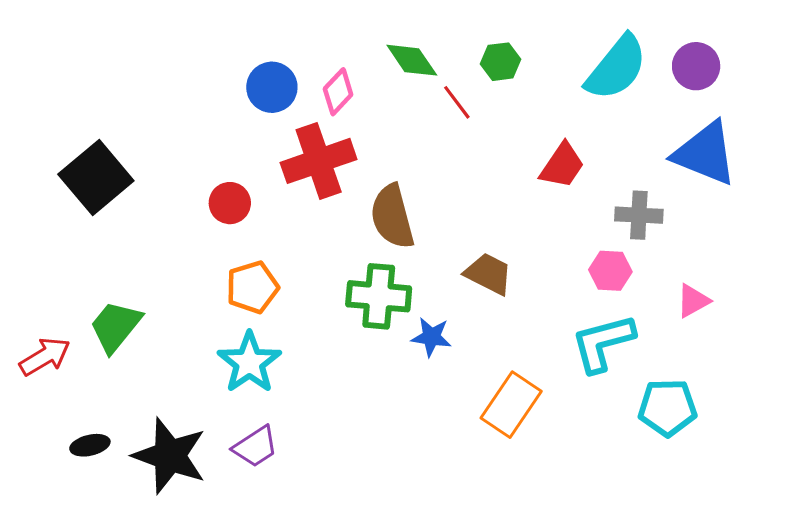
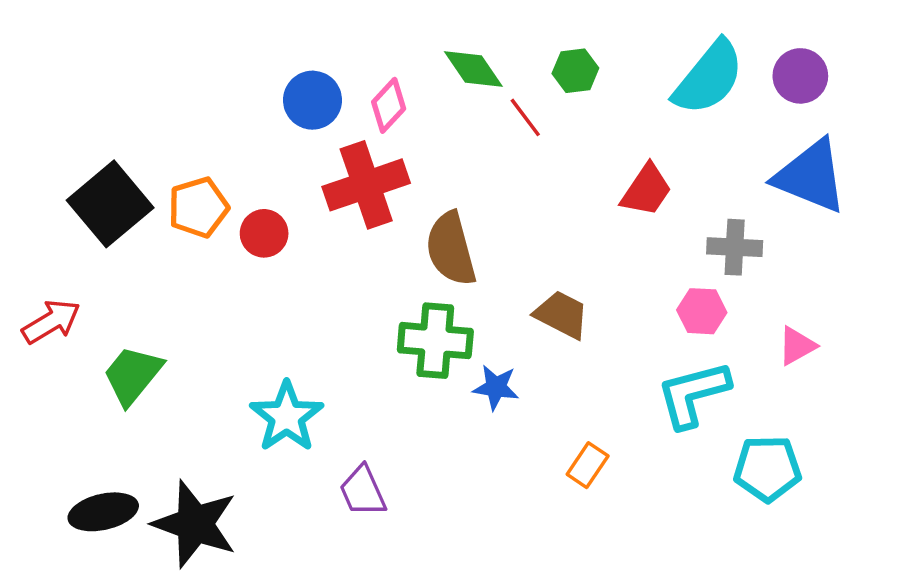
orange pentagon: (252, 287) -> (198, 207), moved
red arrow: (45, 356) -> (51, 322), moved
orange rectangle: (511, 405) -> (588, 465), size x0.6
black ellipse: (90, 445) -> (103, 512), size x1.5
purple trapezoid: (255, 447) -> (363, 491), moved, turned 99

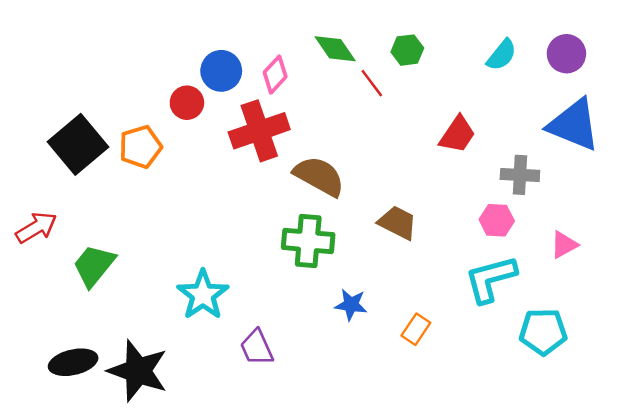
cyan semicircle: (709, 78) -> (502, 55), size x0.6
red circle: (264, 233) -> (187, 103), moved
brown semicircle: (451, 249) -> (319, 176), turned 134
blue star: (496, 387) -> (351, 305), moved

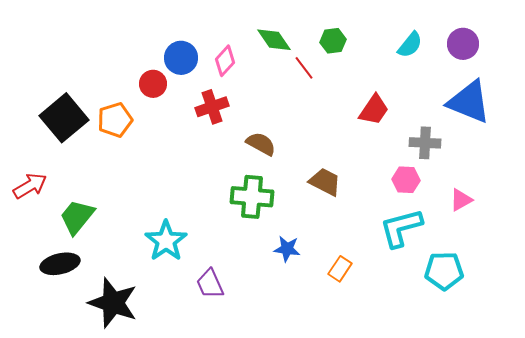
red cross: (259, 131) -> (212, 107), size x0.7
brown semicircle: (319, 176) -> (261, 144), size x0.7
black ellipse: (73, 362) -> (60, 264), moved

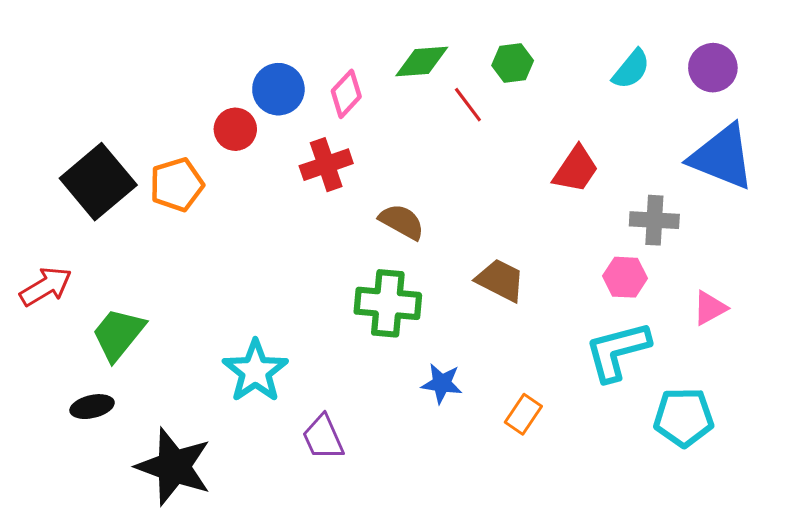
green diamond: (274, 40) -> (422, 61), turned -60
black ellipse: (60, 264) -> (92, 407), size x0.7

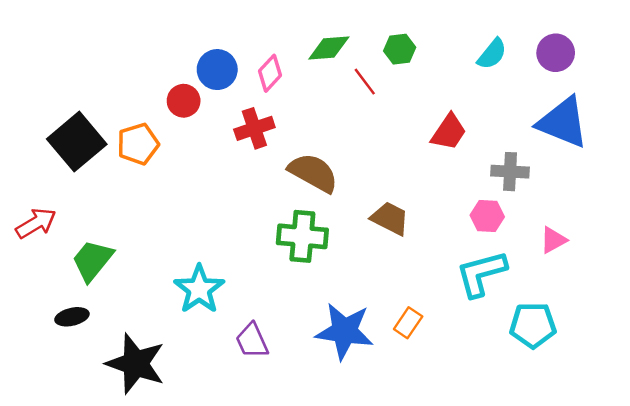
brown semicircle: (402, 222) -> (313, 173), size x1.4
blue star: (442, 383) -> (344, 331), moved, size x1.8

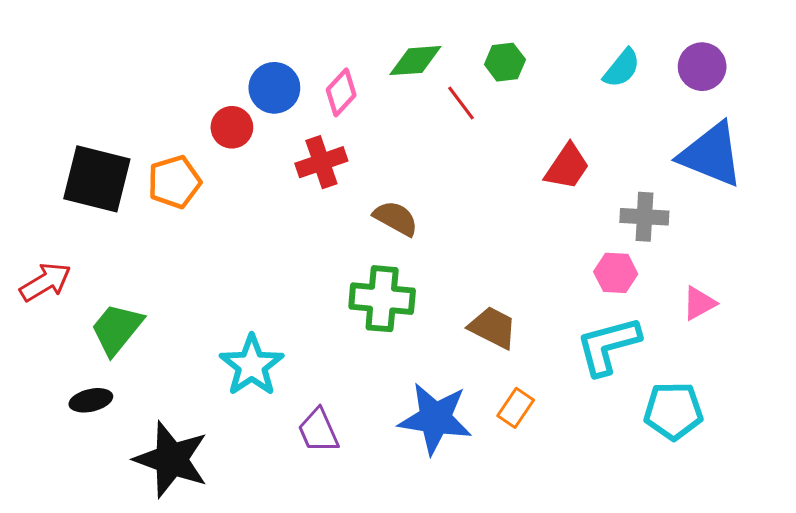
black square: (77, 142) -> (97, 179), turned -36
brown semicircle: (313, 173) -> (396, 218), size x0.7
brown trapezoid: (390, 218) -> (493, 327), moved

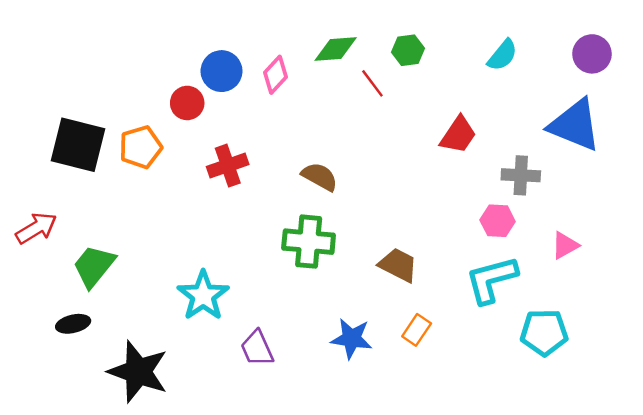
purple circle: (702, 67) -> (592, 54), moved
red cross: (321, 162) -> (228, 166), moved
blue star: (435, 418) -> (352, 339), size x0.7

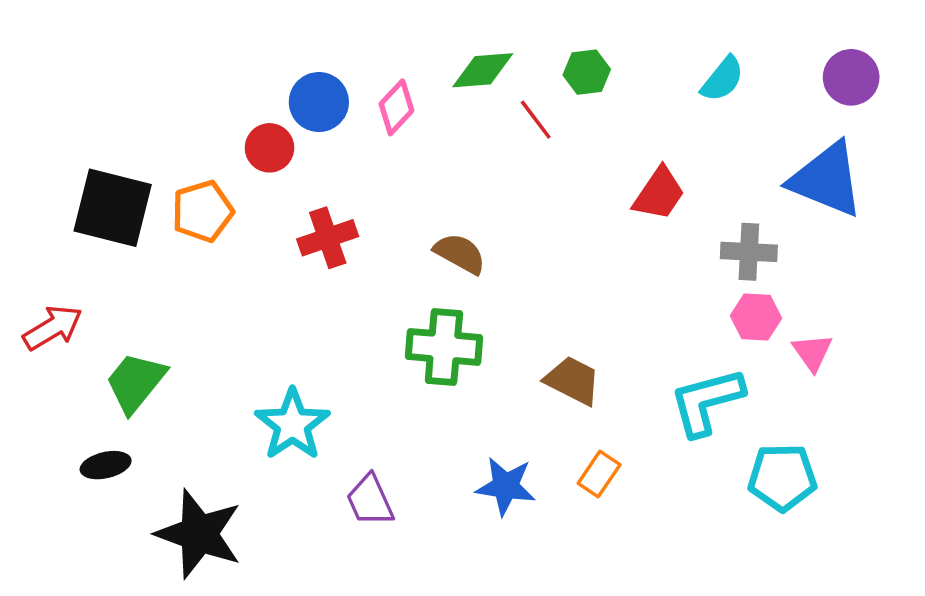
pink hexagon: (498, 221) -> (756, 317), moved
pink triangle: (565, 245) -> (812, 352), turned -36

